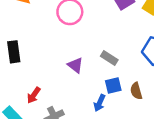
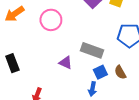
gray rectangle: (109, 58) -> (92, 50), size x1.5

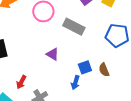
gray rectangle: (92, 50) -> (74, 27), moved

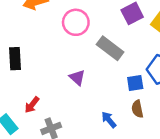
blue square: (85, 67) -> (135, 83), moved
blue arrow: (75, 83) -> (109, 120), moved, turned 112

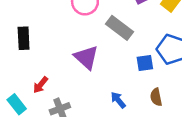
purple triangle: (77, 78) -> (86, 57), size x1.5
brown semicircle: (137, 109) -> (156, 97), moved

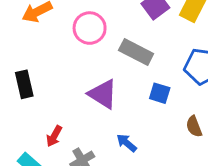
blue square: (145, 63) -> (160, 93), moved, turned 36
blue arrow: (118, 100) -> (127, 143), moved

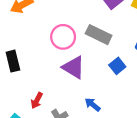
pink circle: (90, 28) -> (63, 37), moved
blue square: (160, 93) -> (117, 66), turned 35

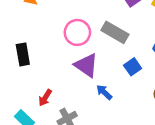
blue arrow: (93, 105) -> (104, 92), moved

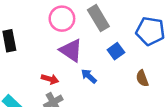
gray rectangle: (115, 32) -> (98, 18), turned 30
red arrow: (45, 98) -> (50, 79), moved, turned -105

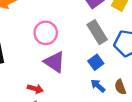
gray rectangle: (98, 18) -> (97, 32), moved
blue arrow: (89, 76) -> (98, 86), moved

